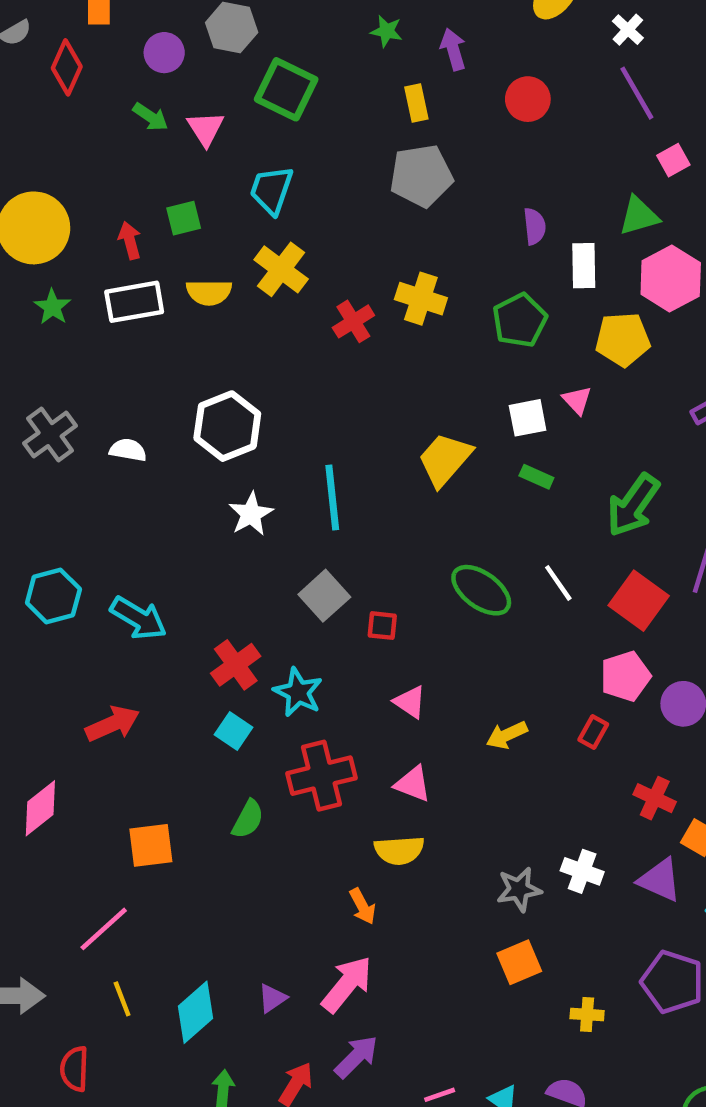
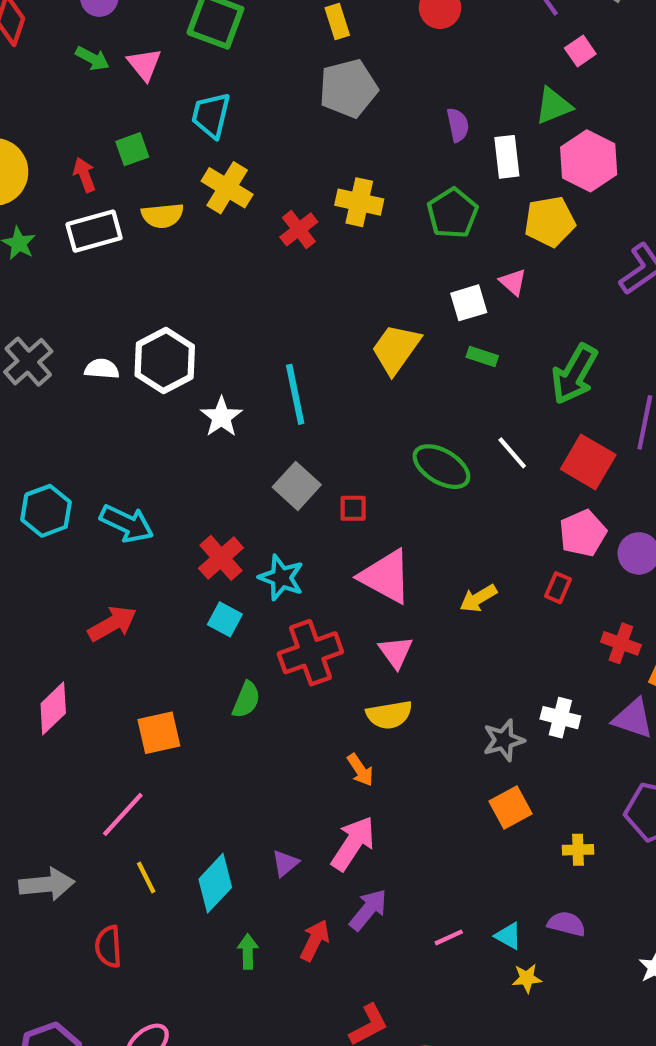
white hexagon: (227, 426) -> (165, 360), moved
pink triangle: (410, 702) -> (386, 577), size x1.8
pink triangle: (413, 784) -> (396, 652), turned 39

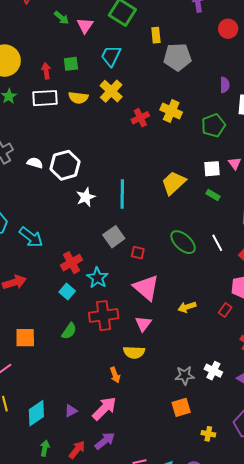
yellow rectangle: (337, 21) -> (156, 35), moved

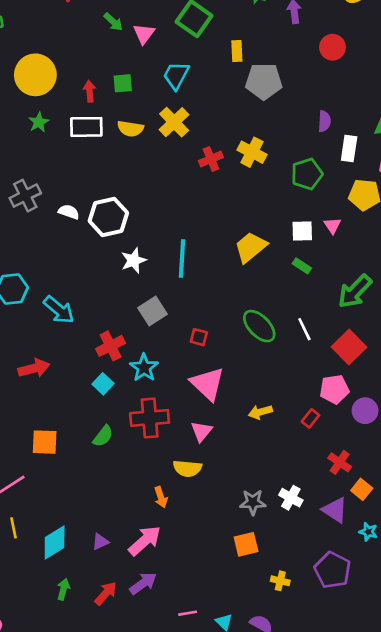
gray square: (114, 237) -> (153, 311), moved

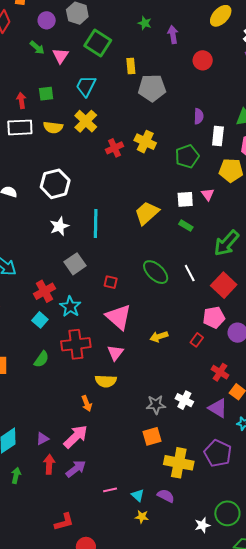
white hexagon: (108, 217) -> (55, 184), moved
yellow cross: (280, 581) -> (179, 463), size x2.0
red arrow: (106, 593) -> (49, 464), moved, turned -36

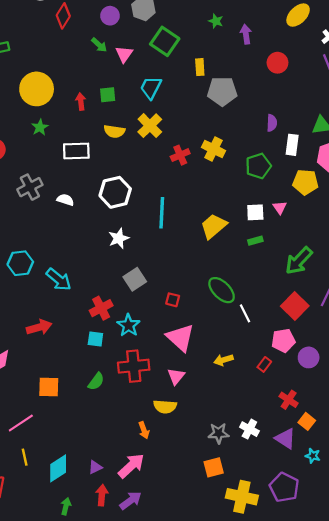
white rectangle: (20, 127) -> (76, 151), moved
cyan line: (96, 224) -> (162, 213), moved
green rectangle: (186, 226) -> (255, 241), turned -48
white line: (190, 273) -> (245, 313), moved
cyan square: (40, 320) -> (95, 339), turned -35

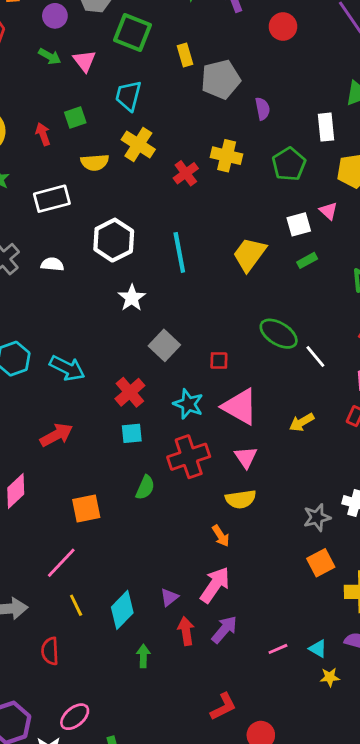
purple semicircle: (272, 123) -> (263, 109), moved
cyan star: (128, 325) -> (188, 404), moved

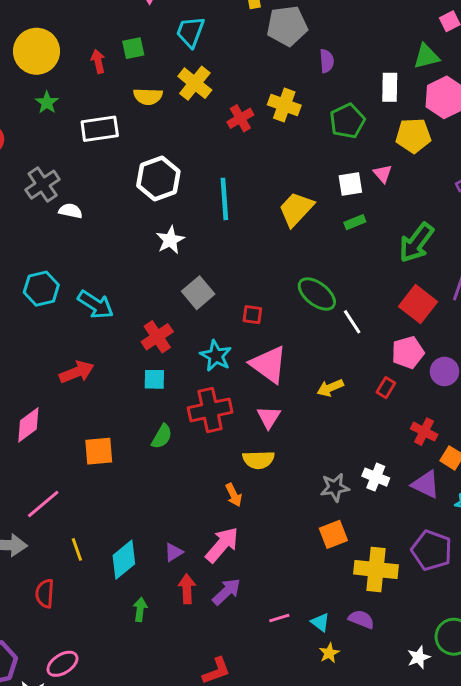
white semicircle: (52, 264) -> (70, 211), moved
pink line: (61, 563) -> (43, 504), moved
yellow star: (330, 677) -> (329, 653), turned -30

